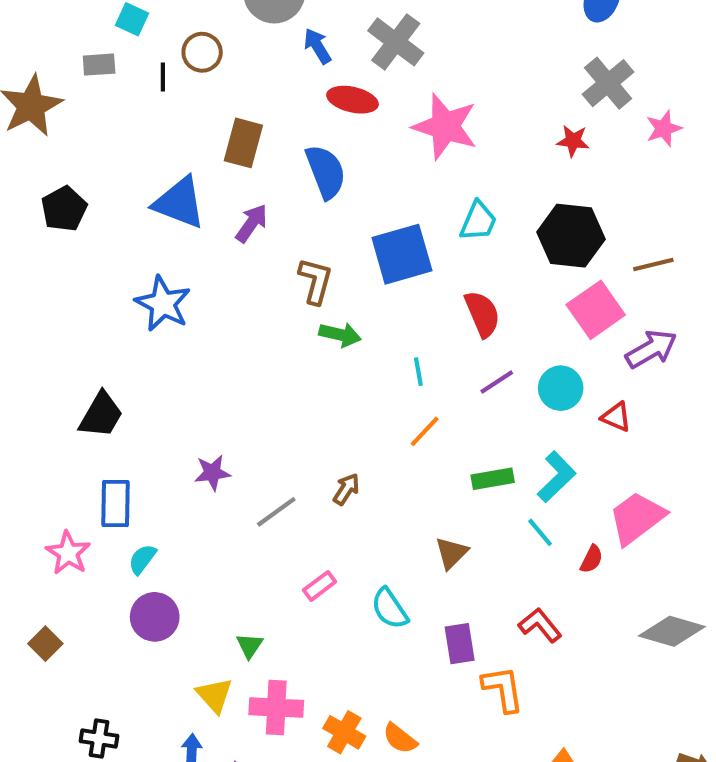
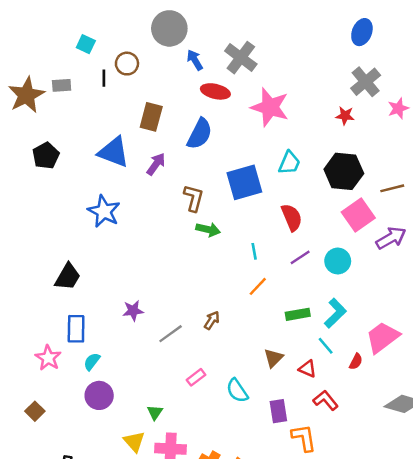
gray rectangle: (99, 65) -> (62, 85), moved
blue semicircle: (326, 172) -> (200, 134), turned 48
red triangle: (616, 417) -> (307, 369), moved

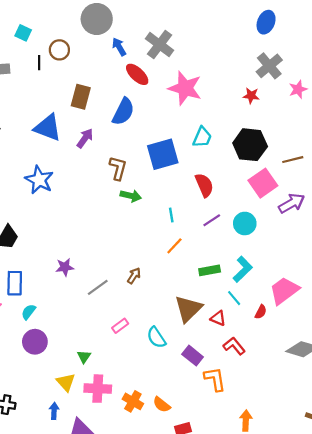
red ellipse: (215, 91) -> (137, 74), turned 30
brown triangle: (274, 358) -> (188, 309), size x1.6
purple rectangle: (278, 411) -> (193, 356), turned -42

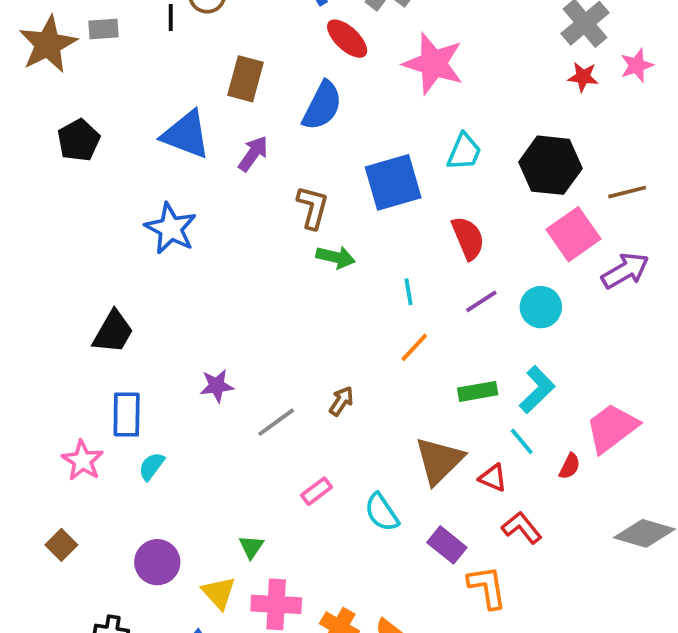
red star: (251, 96) -> (583, 77), moved
purple circle: (35, 342) -> (157, 562), moved

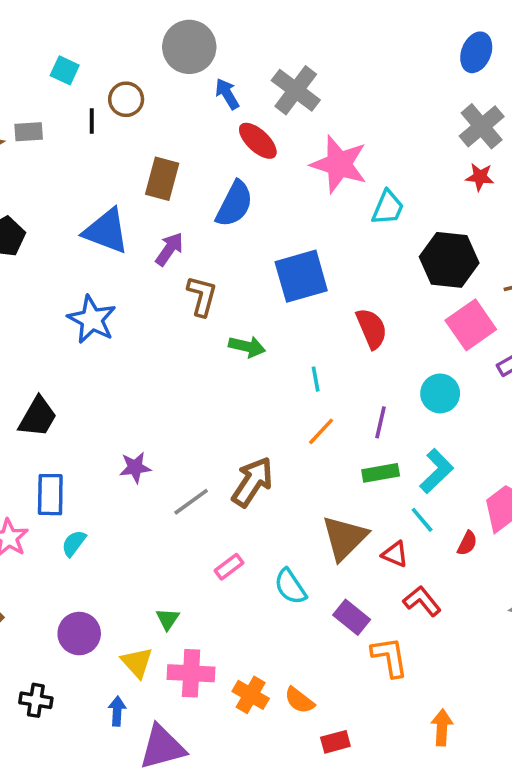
cyan trapezoid: (464, 152) -> (388, 208), moved
brown L-shape: (313, 207) -> (202, 296), moved
purple line: (481, 301) -> (381, 422), moved, turned -44
brown arrow: (341, 401) -> (252, 482), size x1.8

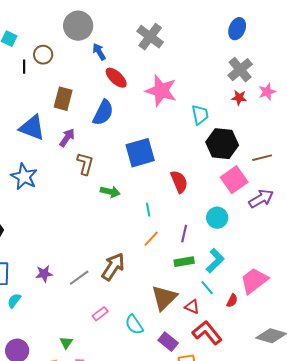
gray cross: (296, 90) -> (150, 37), moved
cyan trapezoid: (388, 208) -> (200, 115), moved, turned -35
purple star: (135, 467) -> (44, 274), moved
red L-shape: (422, 601) -> (207, 333), size x1.4

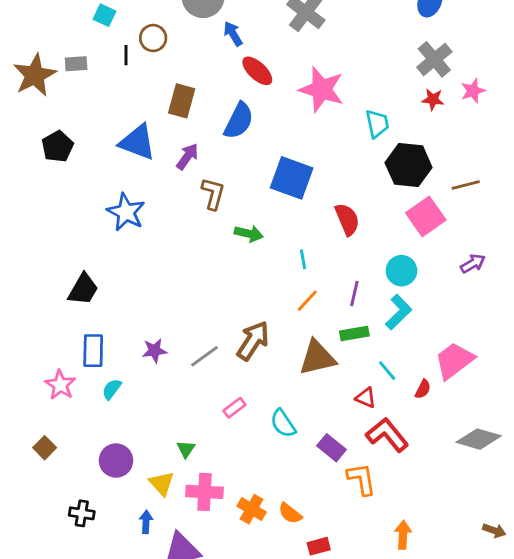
blue square: (140, 153) -> (292, 178), turned 36
purple arrow: (261, 199) -> (473, 264), moved, size x0.7
cyan L-shape: (215, 261) -> (399, 312), moved
brown triangle: (164, 298) -> (317, 358), moved, turned 32

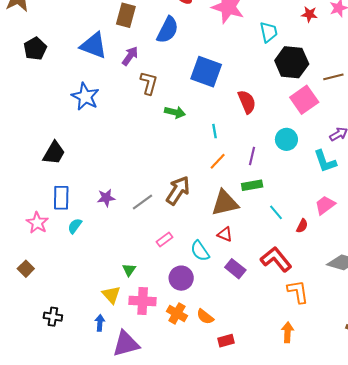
cyan L-shape: (399, 312) -> (325, 161), moved, turned 115
pink trapezoid: (454, 361) -> (325, 205), size x0.7
red triangle: (366, 398) -> (225, 234), moved
purple circle: (116, 461) -> (181, 278), moved
orange L-shape: (361, 479) -> (298, 292), moved

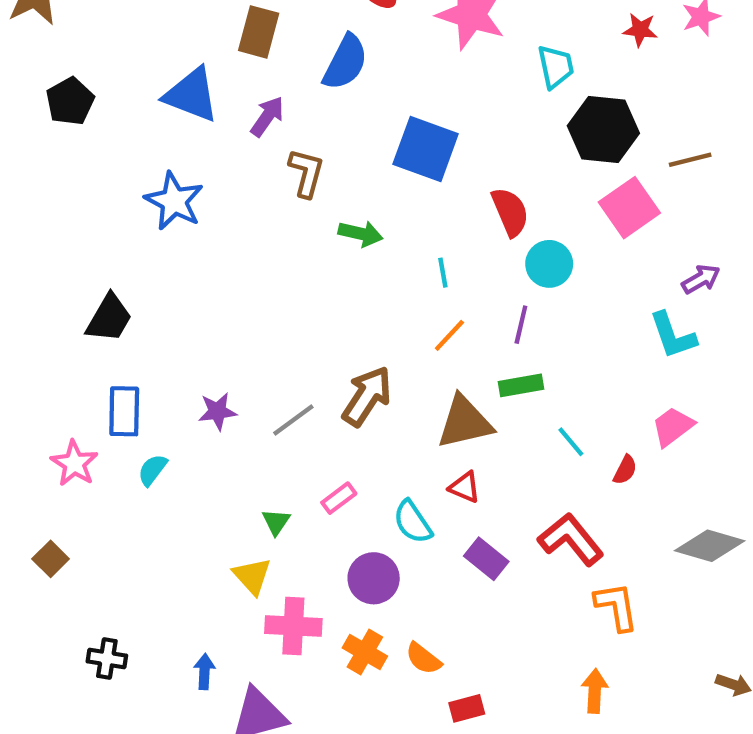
cyan circle: (286, 139) -> (549, 264), moved
green triangle: (129, 270) -> (276, 522), moved
yellow triangle: (111, 295) -> (252, 576), moved

